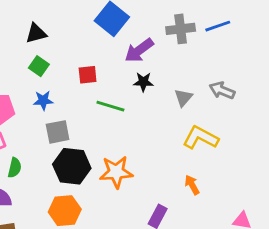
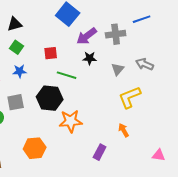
gray cross: (181, 29) -> (116, 34), moved
gray square: (58, 132) -> (16, 102), moved
yellow L-shape: (201, 138) -> (130, 97), turned -50
black hexagon: (72, 166) -> (50, 98), moved

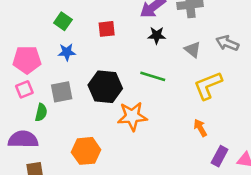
gray triangle: (118, 69) -> (193, 50), turned -32
green line: (67, 75) -> (153, 76), moved
purple rectangle: (100, 152) -> (220, 156), moved

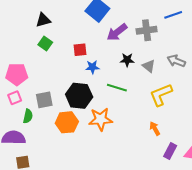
black star: (157, 35) -> (127, 60), moved
blue star: (67, 52) -> (92, 67), moved
orange hexagon: (86, 151) -> (67, 122), moved

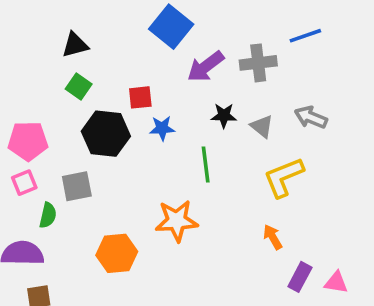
green line: (117, 88) -> (206, 164), turned 66
black hexagon: (79, 96) -> (106, 134), moved
orange hexagon: (67, 122) -> (117, 253), moved

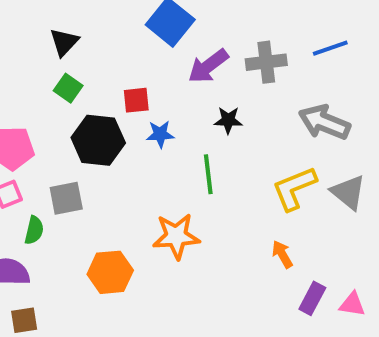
blue line: (305, 36) -> (330, 48), moved
black triangle: (75, 45) -> (64, 42), turned -32
gray arrow: (311, 117) -> (324, 122), size x1.4
gray triangle: (262, 126) -> (348, 192), moved, size x1.4

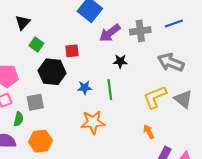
black triangle: (64, 42) -> (23, 22), moved
blue star: (160, 134) -> (85, 88), moved
orange hexagon: (110, 272) -> (41, 141), moved

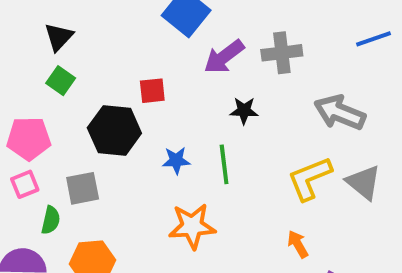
blue line: (174, 24) -> (374, 39), moved
green square: (36, 45) -> (61, 81), moved

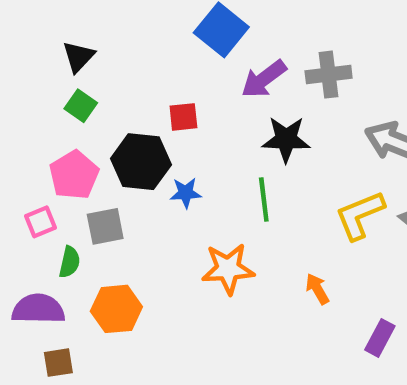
black star: (244, 111) -> (286, 139), size x1.5
pink pentagon: (29, 138) -> (74, 175), moved, turned -30
blue star: (176, 160) -> (186, 193), moved
orange arrow: (298, 244) -> (317, 289), moved

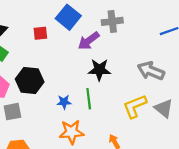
gray cross: (329, 75) -> (112, 21), moved
red square: (183, 117) -> (40, 33), moved
blue star: (186, 193) -> (64, 102), moved

